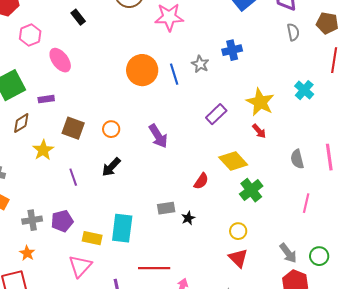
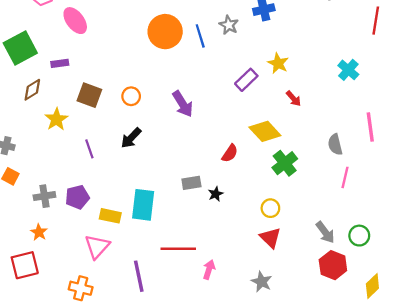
cyan cross: (304, 90) -> (348, 70), moved
yellow star: (260, 102) -> (278, 63), moved, size x0.7
gray semicircle: (297, 159) -> (335, 145), moved

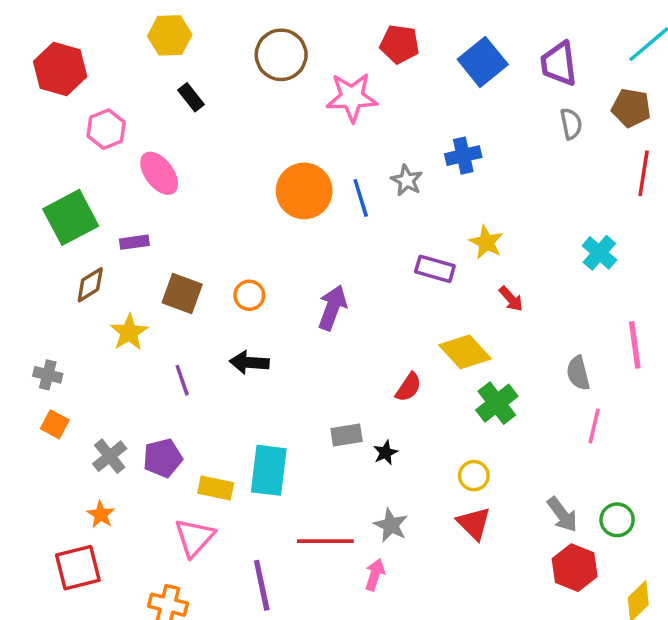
purple rectangle: (246, 80) -> (435, 269), turned 60
purple arrow: (183, 104) -> (332, 308), turned -128
black arrow: (131, 138) -> (249, 362), turned 50
gray cross: (44, 196) -> (110, 456), turned -30
gray star: (262, 282) -> (391, 525), moved

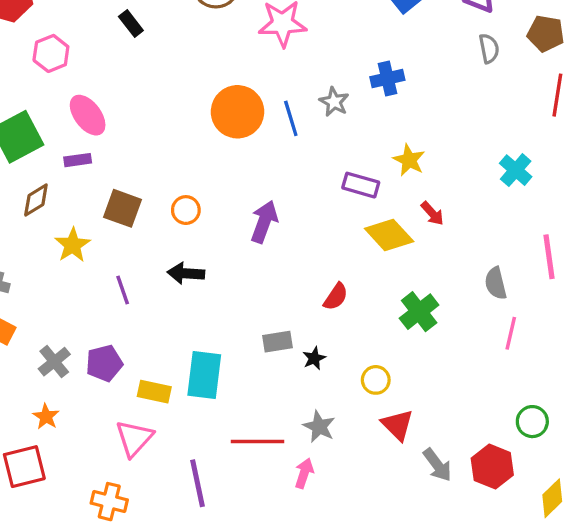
pink ellipse: (159, 173) -> (88, 115), moved
yellow diamond: (465, 352) -> (389, 235), moved
yellow circle: (474, 476) -> (376, 380), moved
gray arrow: (562, 515) -> (437, 465), moved

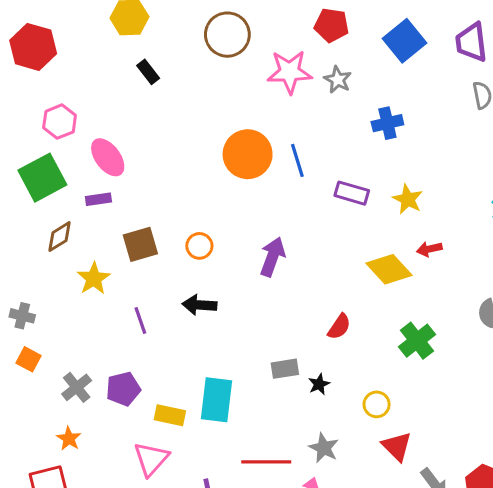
pink hexagon: (51, 53) -> (60, 122), moved
gray star: (334, 102) -> (338, 80), moved
purple rectangle: (361, 185) -> (352, 193), moved
brown square: (123, 208) -> (140, 244), turned -36
red arrow: (432, 213) -> (429, 249), turned 120

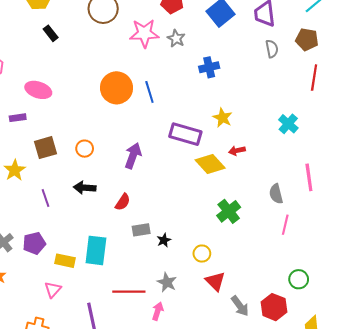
pink ellipse: (108, 157) -> (38, 90), moved, turned -35
purple rectangle: (352, 193) -> (185, 134), moved, size x1.4
red semicircle: (339, 327) -> (123, 202), moved
pink triangle: (151, 459) -> (53, 290), size x0.7

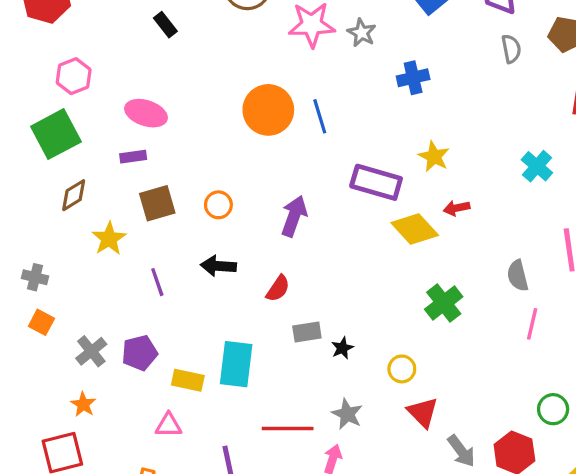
purple rectangle: (18, 118) -> (133, 157), moved
pink triangle: (53, 290) -> (169, 425), turned 48

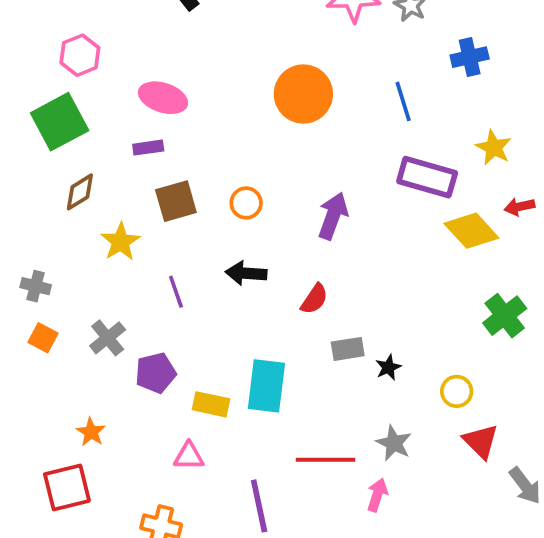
blue line: (320, 116) -> (403, 101), moved
gray cross: (91, 351) -> (108, 338), moved

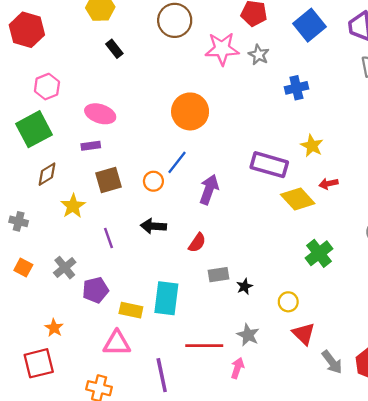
blue line: (403, 101) -> (177, 162), moved, turned 55
gray cross: (36, 286) -> (19, 221), moved
pink triangle: (189, 456) -> (117, 343), size x1.4

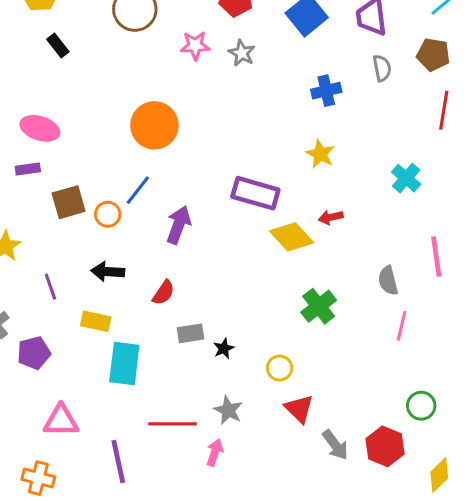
pink star: (222, 49) -> (195, 45), size x0.7
blue cross: (296, 88) -> (326, 91), moved
yellow star: (312, 146) -> (320, 154), moved
brown square: (108, 180) -> (69, 202), moved
yellow rectangle: (131, 310) -> (96, 321), moved

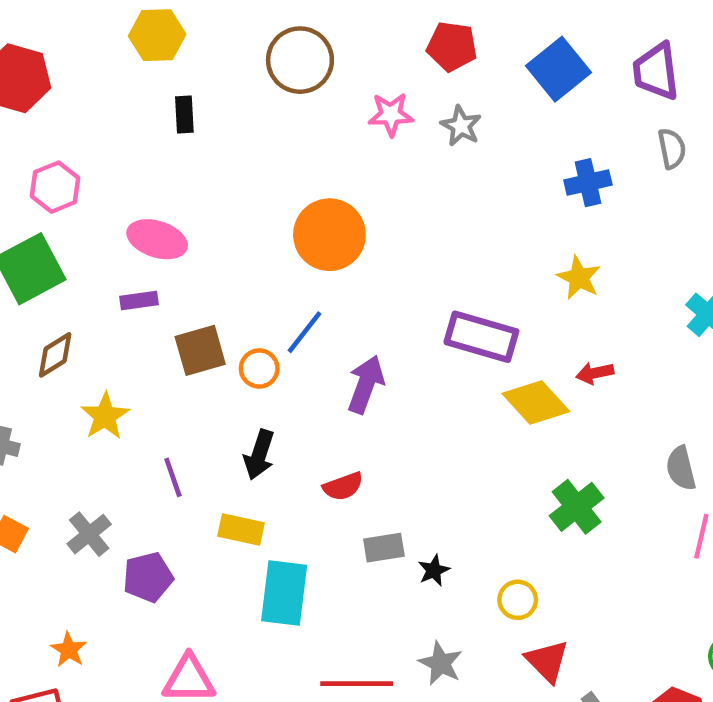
black rectangle: (58, 45) -> (184, 115), turned 35
black arrow: (108, 272) -> (259, 455), turned -76
red semicircle: (163, 293) -> (343, 486), turned 36

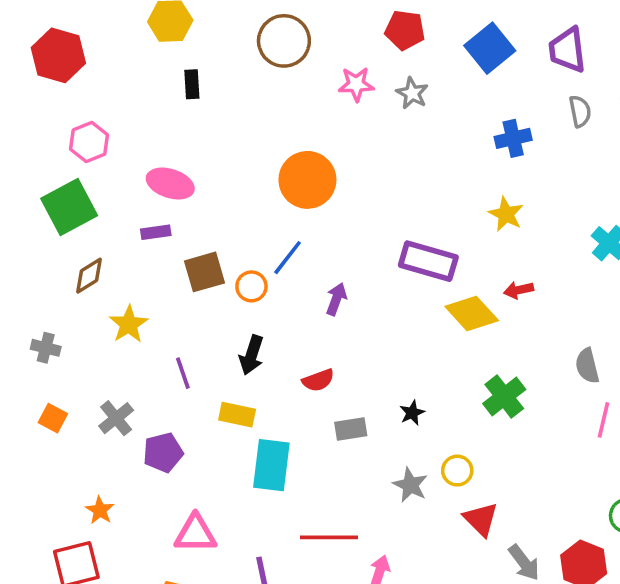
purple arrow: (366, 384) -> (336, 299), size x0.7
black star: (434, 570) -> (412, 413), moved
gray star: (441, 663) -> (410, 485), moved

